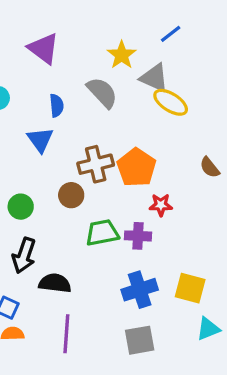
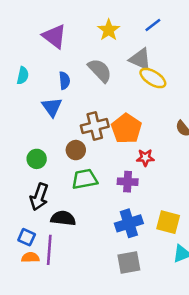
yellow star: (122, 55) -> (109, 30), moved
green trapezoid: (102, 233) -> (85, 179), moved
purple line: (66, 334) -> (49, 250), moved

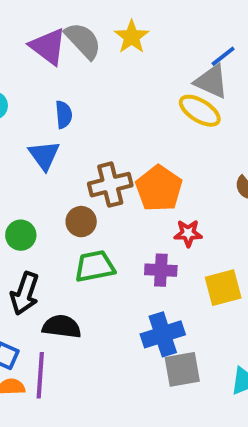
blue line: (153, 25) -> (223, 56), moved
gray triangle: (140, 59) -> (211, 81), moved
gray semicircle: (100, 70) -> (83, 41), moved
yellow square: (168, 222) -> (223, 288), moved, turned -30
gray square: (129, 263) -> (182, 369), moved

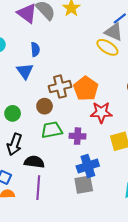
red star: (188, 233) -> (101, 112), size x1.5
purple cross: (161, 270) -> (78, 136), moved
gray square: (182, 369) -> (84, 185), moved
purple line: (40, 375) -> (38, 188), moved

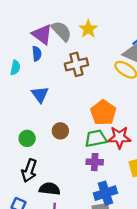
blue semicircle: (35, 49) -> (37, 54), moved
brown cross: (60, 87) -> (76, 64), moved
green trapezoid: (52, 130) -> (96, 138), moved

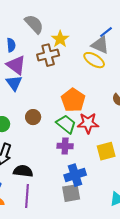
yellow star: (88, 29) -> (60, 39), moved
purple triangle: (42, 34) -> (16, 65), moved
green trapezoid: (96, 138) -> (66, 124), turned 50

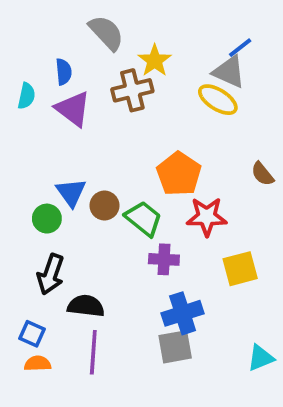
blue triangle: (14, 83) -> (71, 193), moved
green trapezoid: (66, 124) -> (144, 219), moved

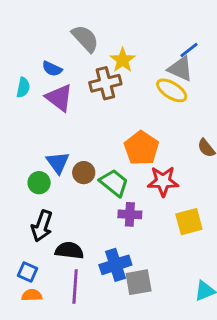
blue semicircle: (64, 72) -> (52, 69), turned 120
blue cross: (183, 313) -> (115, 265), moved

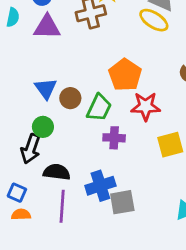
purple triangle: (59, 98) -> (47, 27), turned -36
green circle: (39, 183) -> (43, 127), moved
green trapezoid: (114, 183) -> (99, 108), turned 76

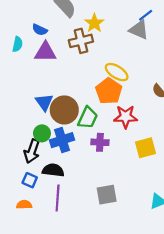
yellow ellipse: (154, 20) -> (117, 72), moved
brown circle: (70, 98) -> (64, 110), size x1.6
blue cross: (100, 186) -> (62, 140), moved
blue square: (17, 193) -> (30, 180), moved

